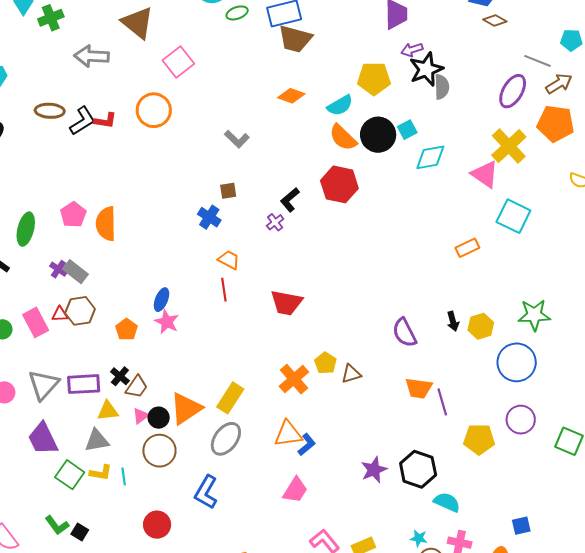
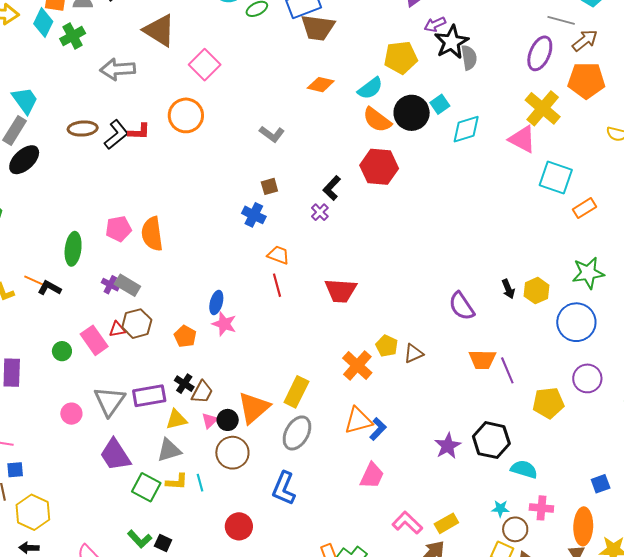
pink pentagon: (73, 215) -> (119, 229), turned 30
orange rectangle: (467, 248) -> (584, 208), moved

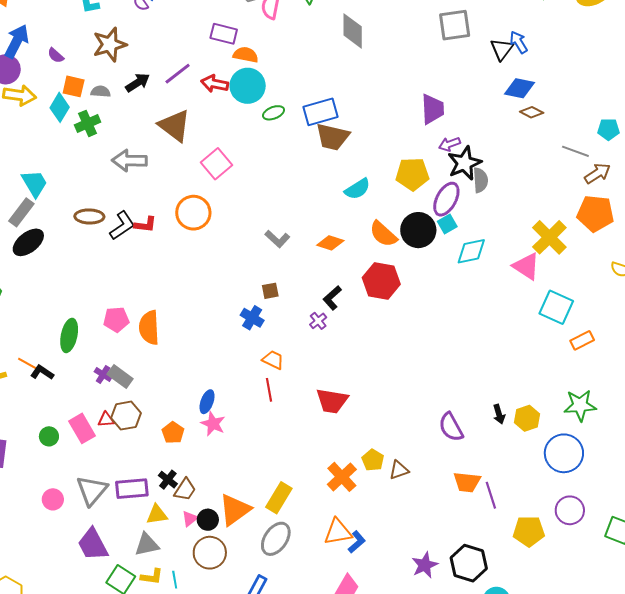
purple ellipse: (540, 53) -> (446, 199), moved
orange diamond: (321, 85) -> (330, 243), moved
cyan semicircle: (370, 88) -> (357, 189), moved

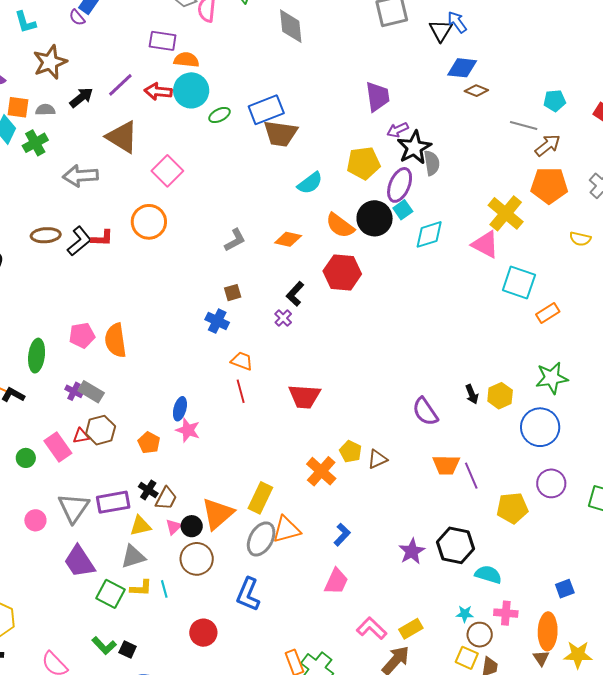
gray L-shape: (277, 239) -> (235, 240), turned -65
orange triangle: (338, 532) -> (286, 530), moved

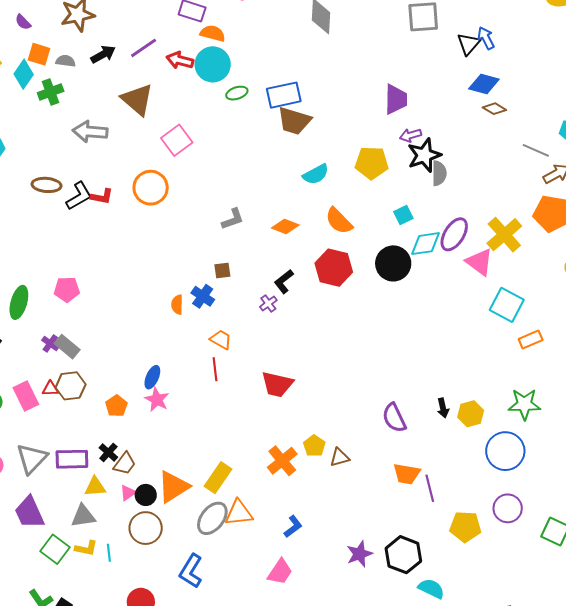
purple ellipse: (400, 185) -> (454, 234), moved
black circle: (375, 218) -> (393, 263), moved
orange semicircle: (115, 340) -> (177, 305), moved, size x0.6

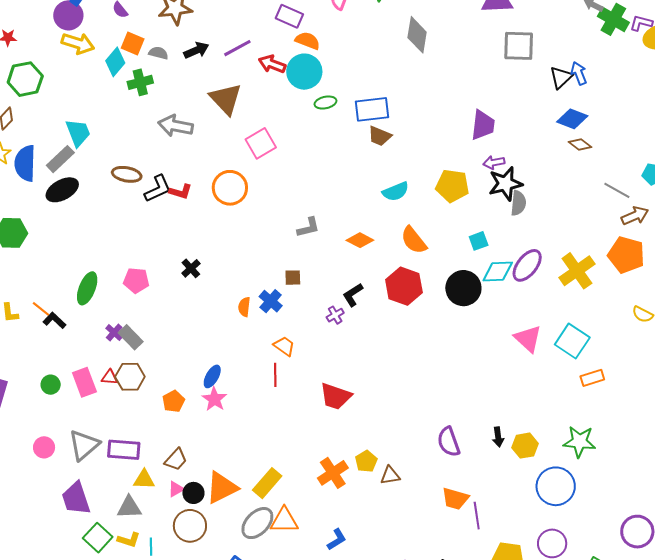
brown trapezoid: (294, 121) -> (380, 136), size x0.7
pink triangle: (479, 262) -> (528, 339), moved
black cross: (108, 452) -> (191, 268), moved

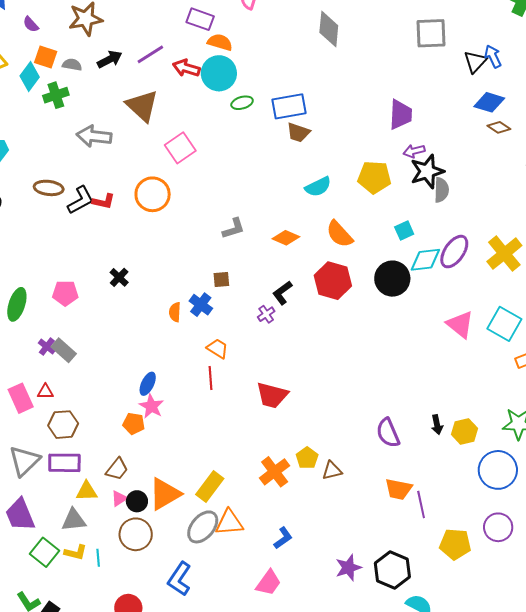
brown hexagon: (130, 377) -> (63, 425), moved
orange pentagon: (173, 401) -> (134, 424), moved, turned -30

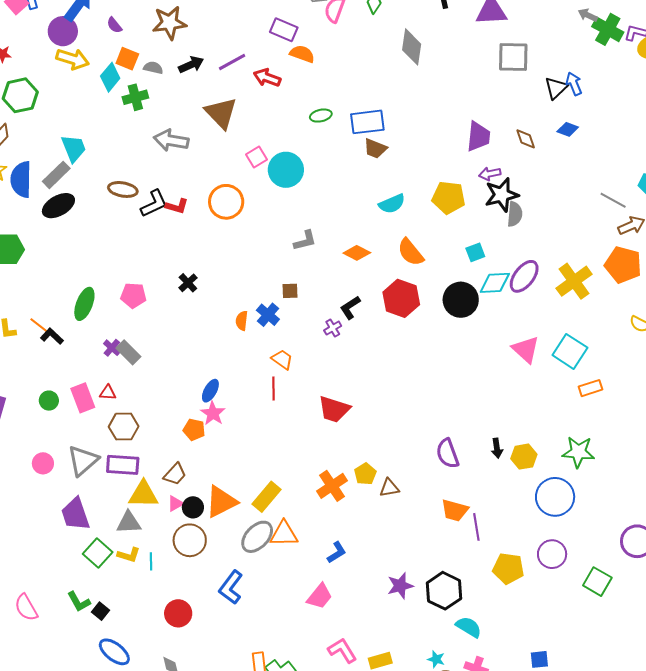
cyan circle: (219, 73) -> (286, 170), moved
blue diamond: (489, 102) -> (568, 129), size x0.7
brown diamond: (499, 127) -> (526, 139), moved, turned 35
pink square: (180, 148) -> (257, 157), size x0.7
yellow triangle: (87, 491) -> (143, 494), size x1.4

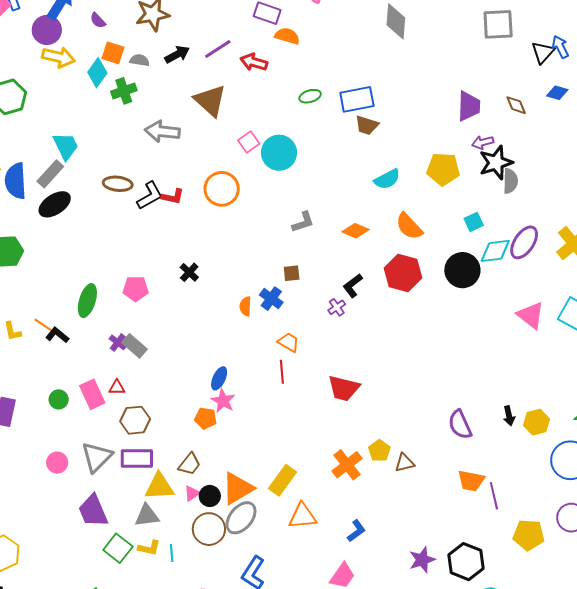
gray ellipse: (257, 537) -> (241, 518), moved

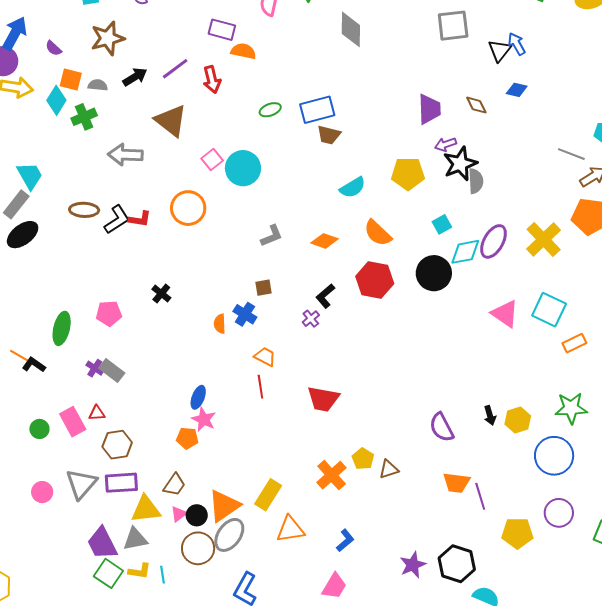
red arrow: (254, 62) -> (212, 80), turned -116
purple trapezoid: (93, 511) -> (102, 543), moved

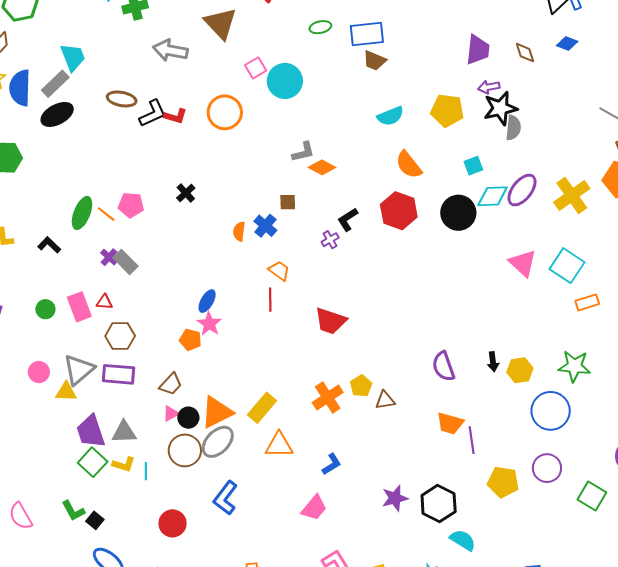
orange diamond: (324, 241) -> (322, 167), moved
orange line: (19, 356) -> (106, 214), moved
yellow triangle: (146, 509) -> (66, 392), moved, size x0.7

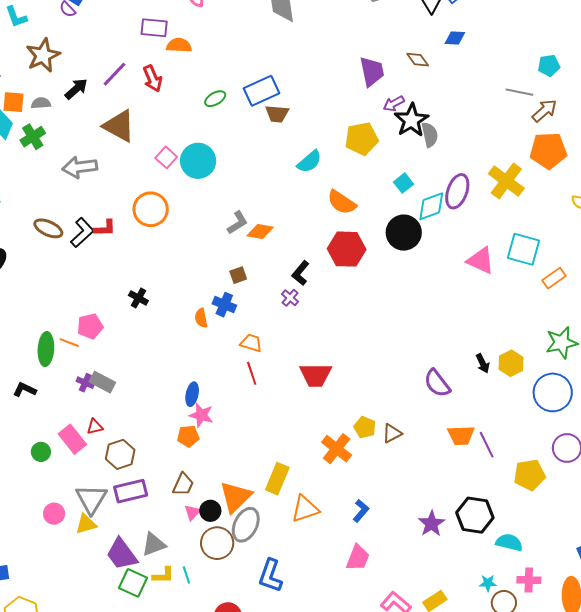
brown ellipse: (122, 99) -> (48, 228), turned 32

